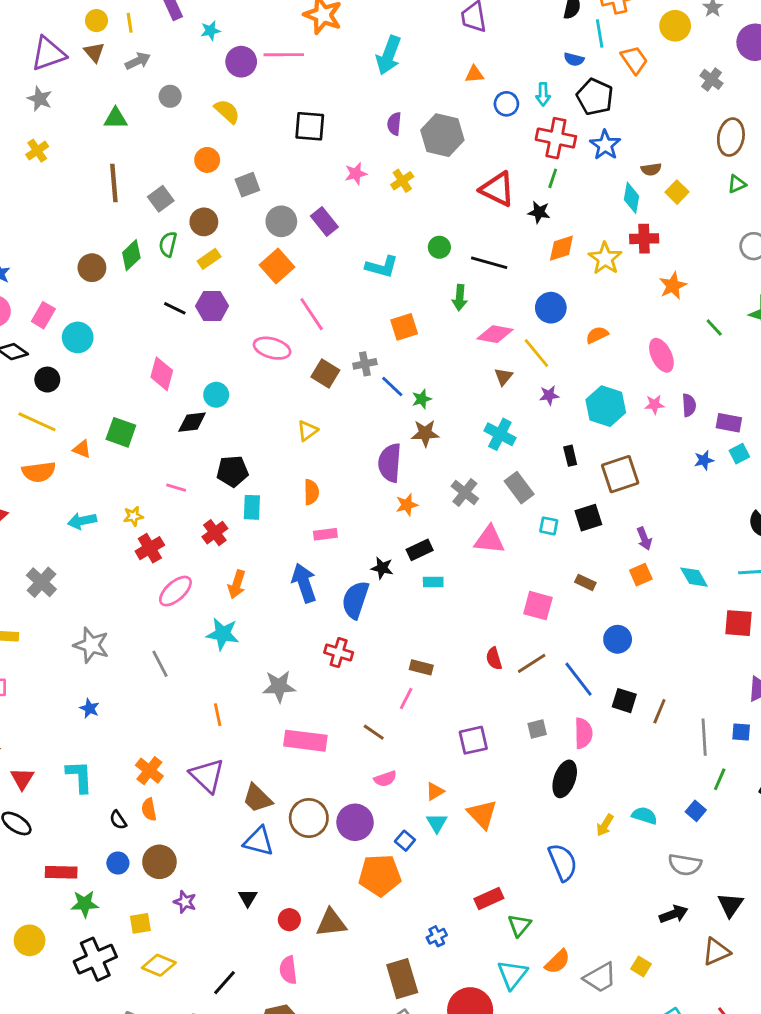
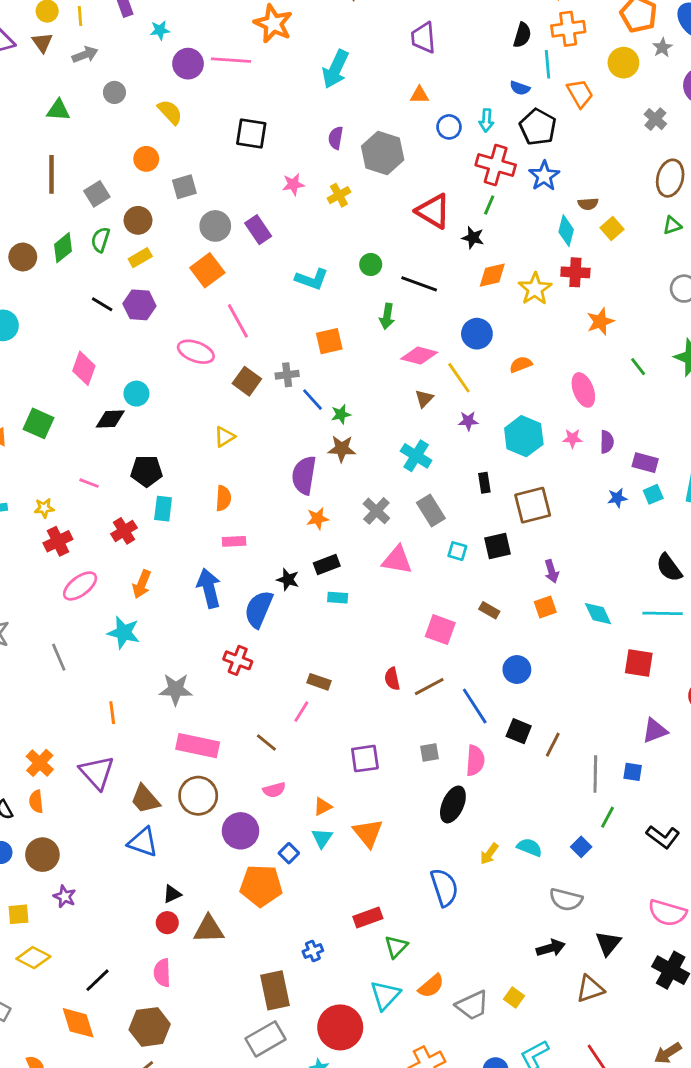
brown circle: (309, 818) -> (198, 796), moved
black triangle: (248, 898) -> (172, 894), moved, turned 30

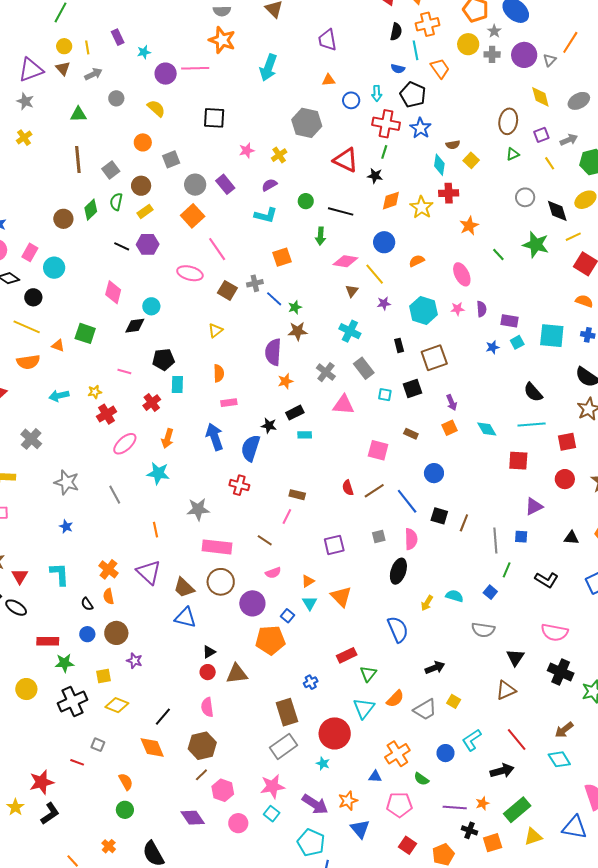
gray cross: (655, 119) -> (492, 54), moved, turned -35
purple semicircle: (336, 138) -> (269, 185), moved, turned 56
black arrow: (551, 948) -> (435, 668), moved

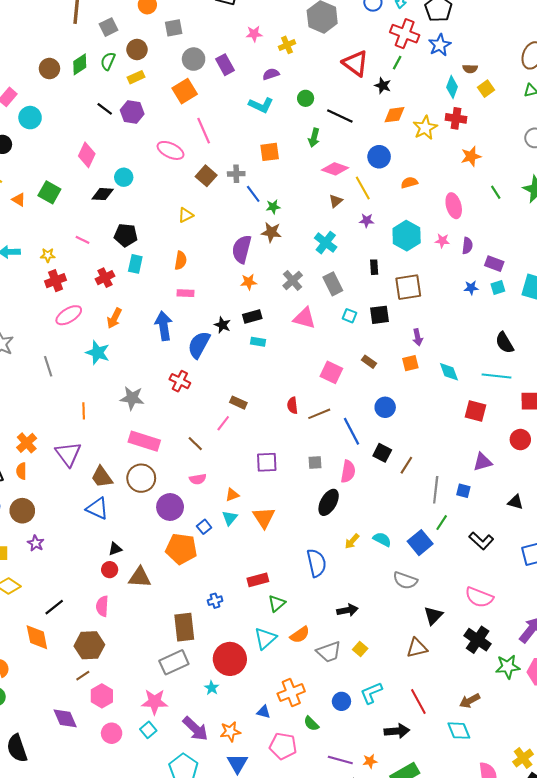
blue square: (490, 592) -> (420, 543), size x1.6

